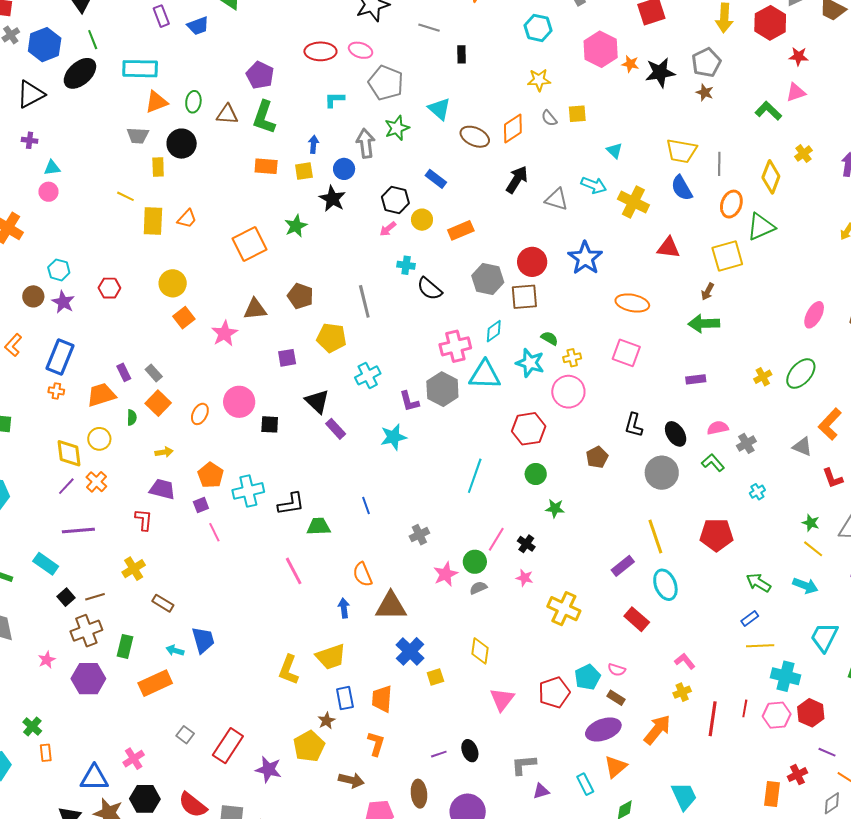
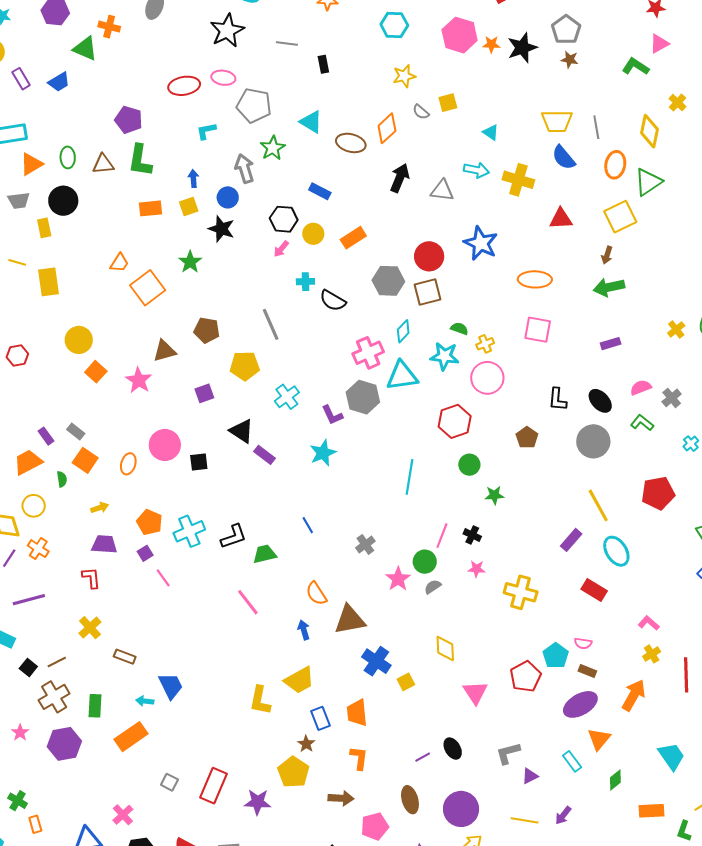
orange trapezoid: (187, 219) -> (119, 263), moved

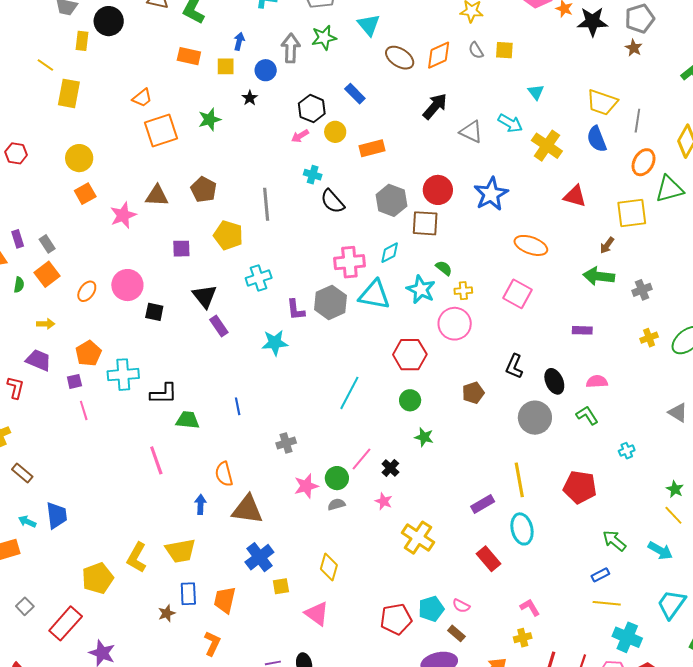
black star: (221, 229) -> (250, 98), size x0.6
gray cross: (672, 398) -> (642, 290), moved
pink triangle: (475, 692) -> (317, 614), moved, turned -40
yellow pentagon: (293, 772) -> (98, 578), moved

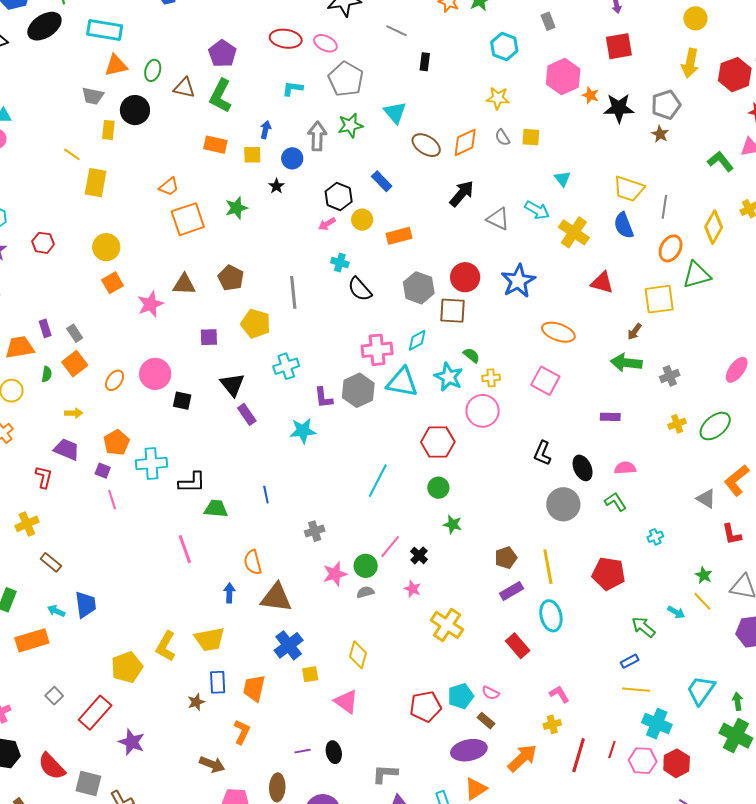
purple square: (74, 381) -> (103, 471), turned 35
brown pentagon: (473, 393) -> (506, 558), moved
cyan arrow: (660, 551) -> (676, 612), moved, size x0.7

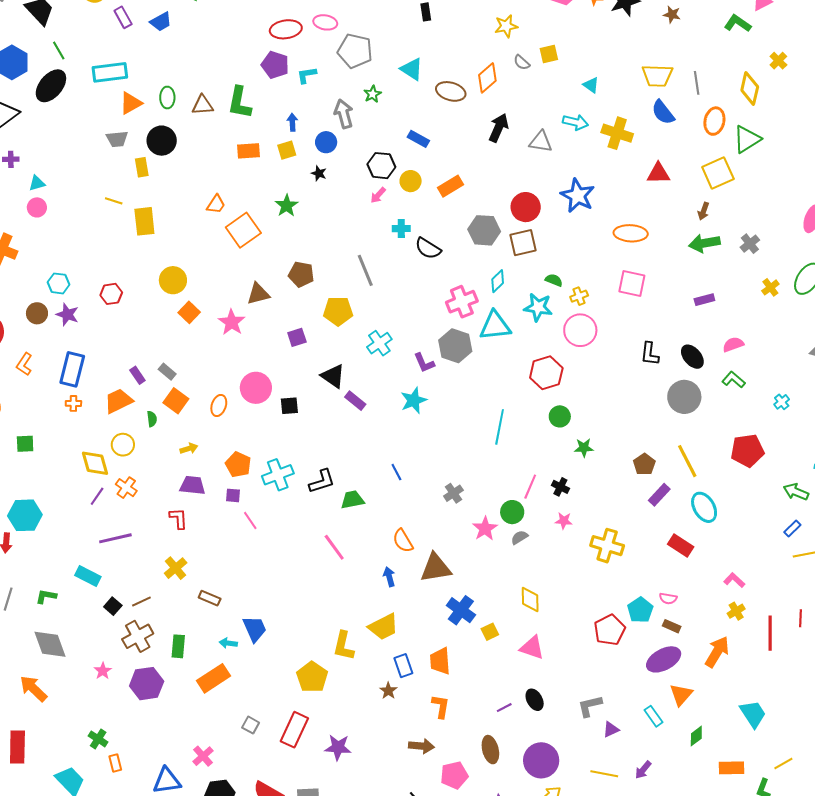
purple pentagon: (222, 54) -> (275, 65), moved
green star: (350, 125) -> (372, 94), size x0.7

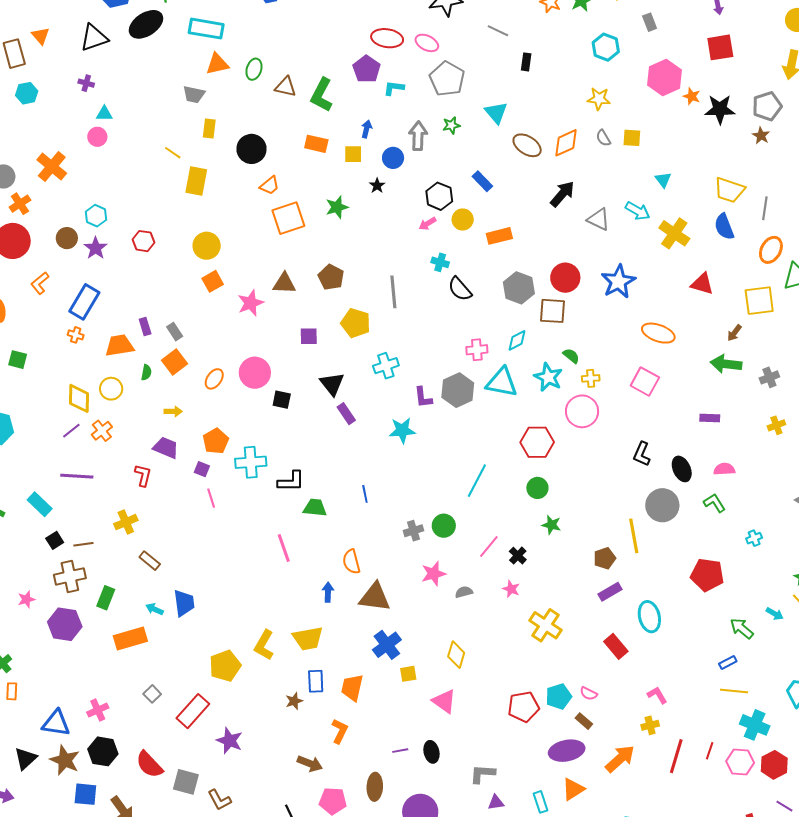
black circle: (162, 141) -> (252, 149), moved
pink cross: (462, 302) -> (477, 350), size x0.7
yellow line: (687, 461) -> (634, 536), moved
green circle: (512, 512) -> (444, 526), moved

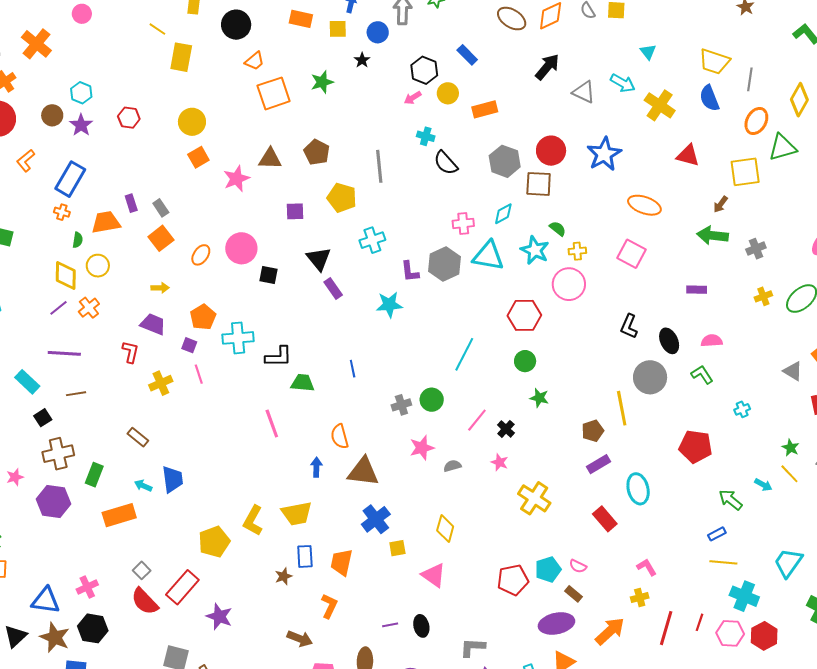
green semicircle: (146, 372) -> (78, 240), moved
yellow cross: (126, 522) -> (161, 383), moved
brown line: (83, 544) -> (76, 394), moved
red semicircle: (149, 764) -> (145, 601), moved

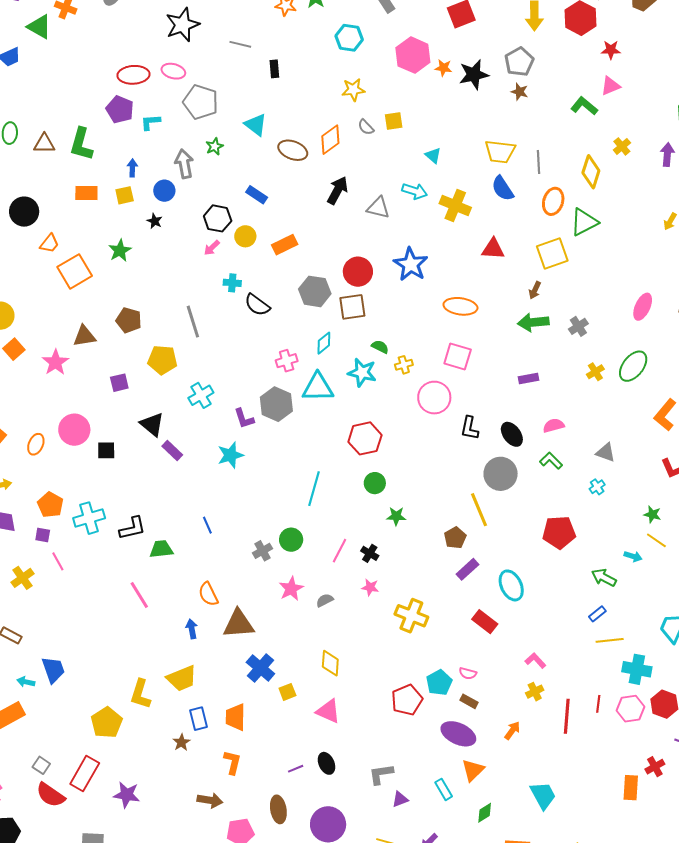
pink circle: (569, 284) -> (434, 398), moved
gray triangle: (793, 371) -> (606, 452), moved
purple ellipse: (556, 623) -> (458, 734), turned 48
orange arrow: (610, 631) -> (512, 731), size x0.6

